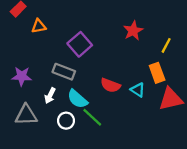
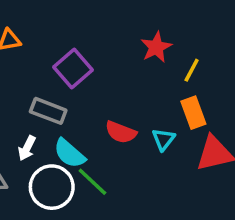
yellow line: (166, 45) -> (192, 70), moved
cyan triangle: (138, 90) -> (163, 139), turned 35
white circle: (66, 121) -> (52, 187), size x1.6

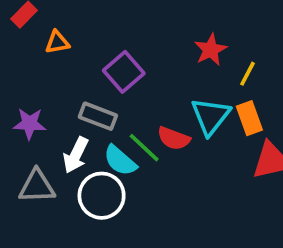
cyan triangle: (163, 139) -> (211, 116), moved, size x1.6
white arrow: (27, 148) -> (76, 155), size x1.4
green line: (92, 182) -> (144, 148), moved

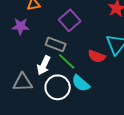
purple star: (30, 124) -> (21, 26), moved
green line: (144, 148) -> (67, 61), moved
cyan semicircle: (120, 161) -> (81, 83), moved

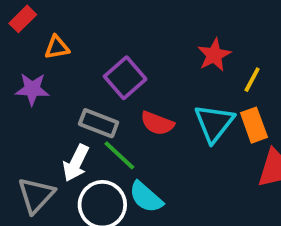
red semicircle: (97, 56) -> (157, 123), moved
gray triangle: (23, 82) -> (36, 195), turned -45

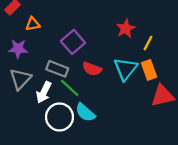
gray triangle: (36, 195) -> (20, 79), moved

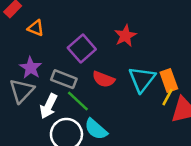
orange triangle: (33, 24) -> (36, 28), turned 32
red star: (126, 29) -> (125, 36), moved
yellow line: (148, 43) -> (168, 97), moved
purple star: (18, 49) -> (31, 68), moved, turned 30

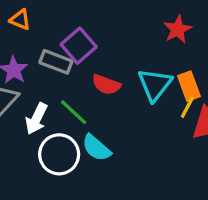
red star: (125, 36) -> (178, 29), moved
gray rectangle: (64, 79) -> (56, 62), moved

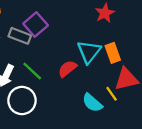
red semicircle: (106, 85) -> (67, 69), moved, turned 120
yellow line: (187, 107) -> (112, 94), moved, turned -63
cyan semicircle: (96, 148) -> (92, 103), moved

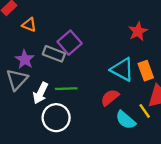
cyan triangle: (89, 52) -> (122, 69), turned -40
red semicircle: (67, 69) -> (110, 98), moved
green line: (32, 71) -> (66, 89), turned -45

